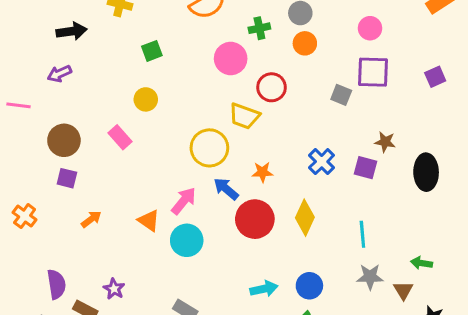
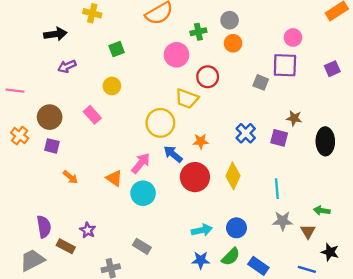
pink circle: (370, 28) -> (293, 38), moved
purple arrow: (59, 74) -> (67, 66), moved
orange cross: (25, 216) -> (20, 136), moved
orange arrow: (91, 219) -> (70, 177), turned 77

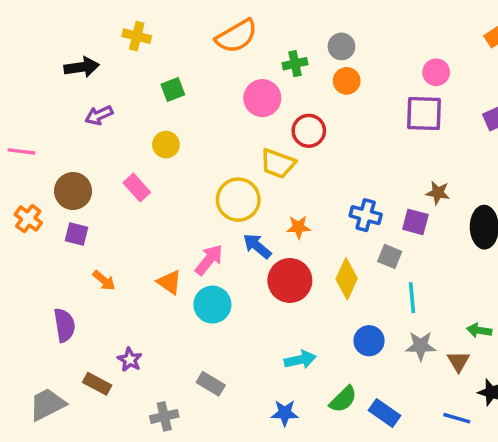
gray square: (261, 82) -> (390, 256), moved
blue cross: (246, 133) -> (366, 215), turned -30
purple semicircle: (44, 227) -> (64, 325), moved
blue circle: (236, 228) -> (369, 341), moved
blue star: (201, 260) -> (285, 413), moved

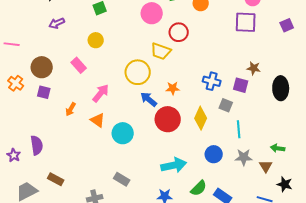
pink arrow: (209, 260) -> (101, 93), moved
orange arrow: (104, 280) -> (71, 109), moved, turned 80
purple star: (130, 360) -> (14, 155), moved
cyan arrow: (300, 360) -> (174, 165), size x1.4

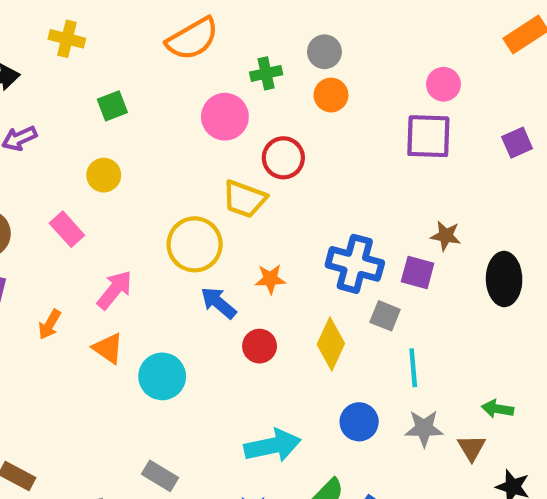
blue cross: (212, 81) -> (355, 264), size x1.4
red circle: (168, 119) -> (260, 346), size x0.6

